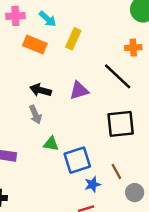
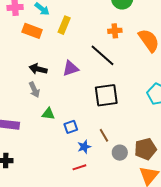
blue square: (77, 160) -> (71, 127), size x0.6

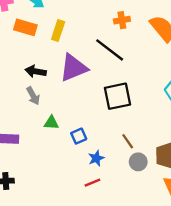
yellow rectangle: (64, 25) -> (58, 30), moved
purple triangle: (70, 68) -> (73, 68), size x1.5
brown line: (104, 135) -> (128, 141), moved

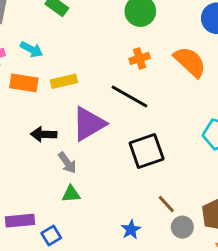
yellow rectangle: (58, 30) -> (64, 81), turned 66
gray arrow: (33, 96) -> (67, 163), moved
blue square: (79, 136) -> (51, 236), moved

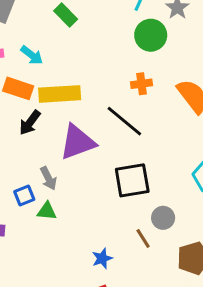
yellow rectangle: (64, 81) -> (60, 94), size x1.5
black arrow: (44, 134) -> (30, 123), moved, turned -65
gray circle: (182, 227) -> (163, 218), moved
blue square: (51, 236) -> (24, 195), moved

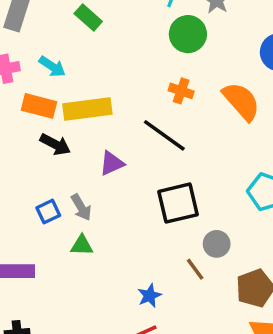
orange cross: (142, 84) -> (181, 91), turned 30
black arrow: (30, 123) -> (55, 144), turned -95
purple triangle: (77, 142) -> (112, 163), size x0.6
blue square: (24, 195) -> (48, 212), moved

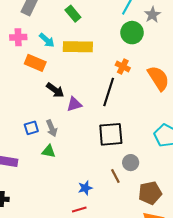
yellow rectangle: (87, 109) -> (78, 47), moved
black line: (164, 135) -> (109, 92), turned 64
black arrow: (55, 144) -> (55, 90), moved

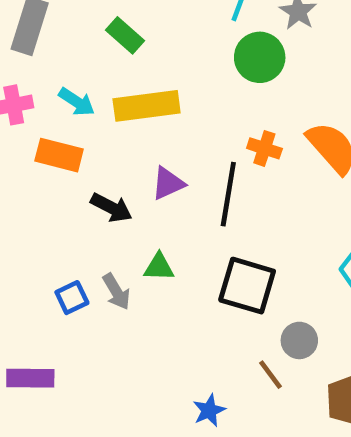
orange cross: (123, 66) -> (264, 148), moved
purple triangle: (74, 104) -> (168, 183), moved
black square: (111, 134) -> (247, 286), turned 30
green triangle: (49, 151) -> (159, 267), moved

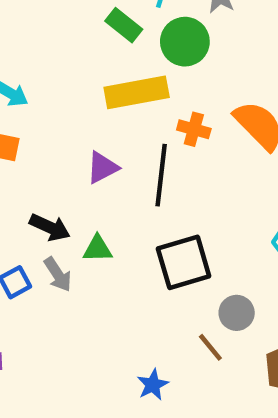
green rectangle: (125, 35) -> (124, 25), moved
yellow rectangle: (147, 106) -> (137, 92), moved
black arrow: (111, 208) -> (50, 227), moved
black square: (247, 286) -> (184, 262), turned -30

